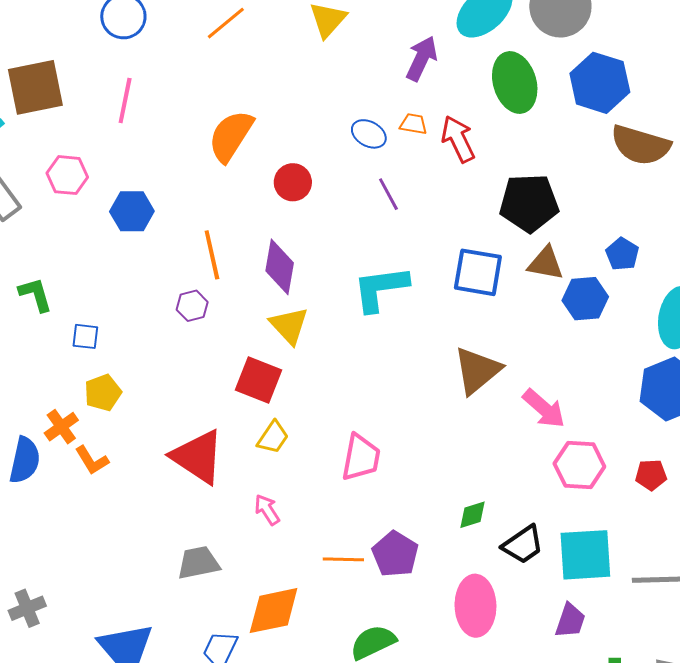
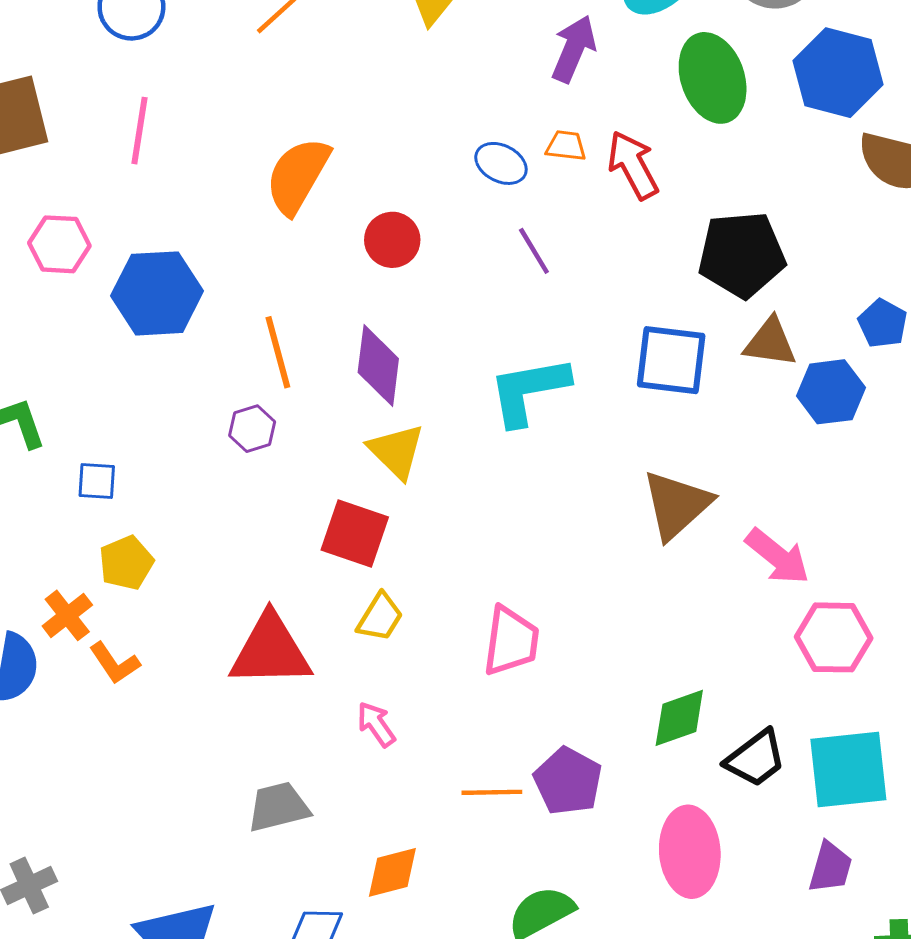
blue hexagon: (132, 211) -> (157, 293), size x1.4
red triangle: (198, 457) -> (270, 651), turned -32
green diamond: (473, 515) -> (679, 718), size x1.4
orange diamond: (274, 611) -> (392, 872), size x0.7

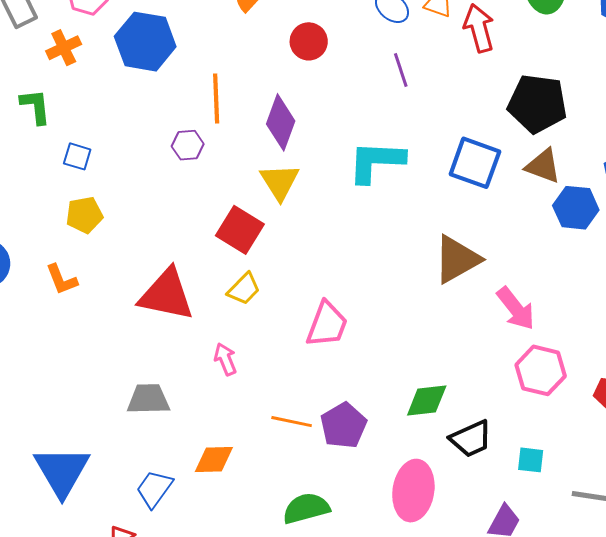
orange cross: (67, 615) -> (64, 48), moved
cyan square: (848, 769) -> (531, 460), size x0.5

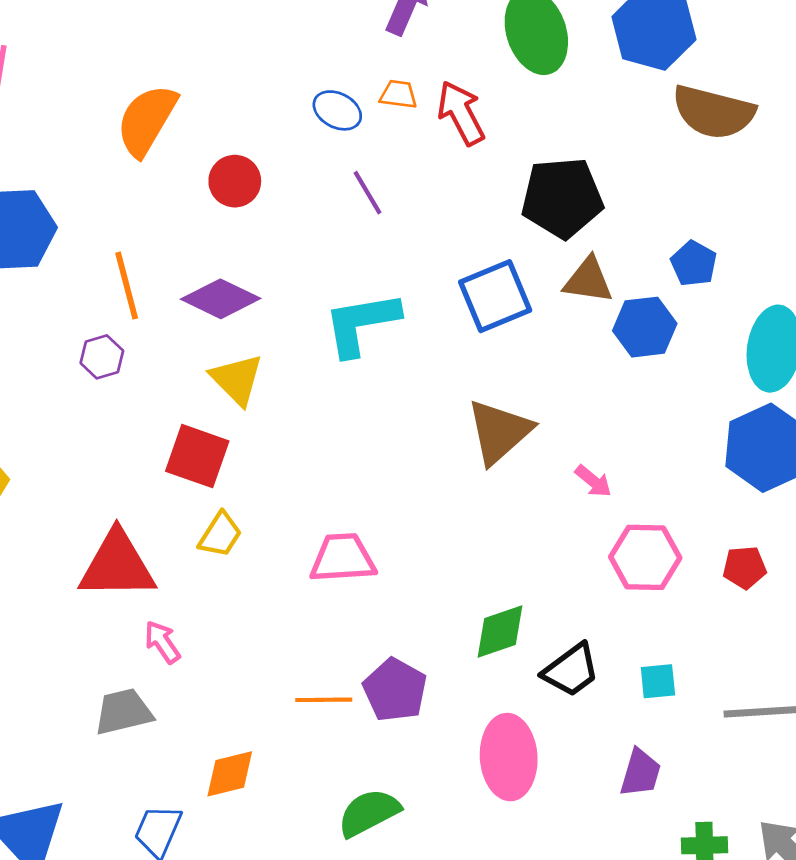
purple diamond: (281, 122) -> (221, 299), turned -72
blue square: (475, 163) -> (495, 296), turned -30
pink arrow: (516, 309) -> (593, 481), size x0.6
pink trapezoid: (327, 324) -> (343, 558), turned -102
pink arrow: (225, 359) -> (162, 642), moved

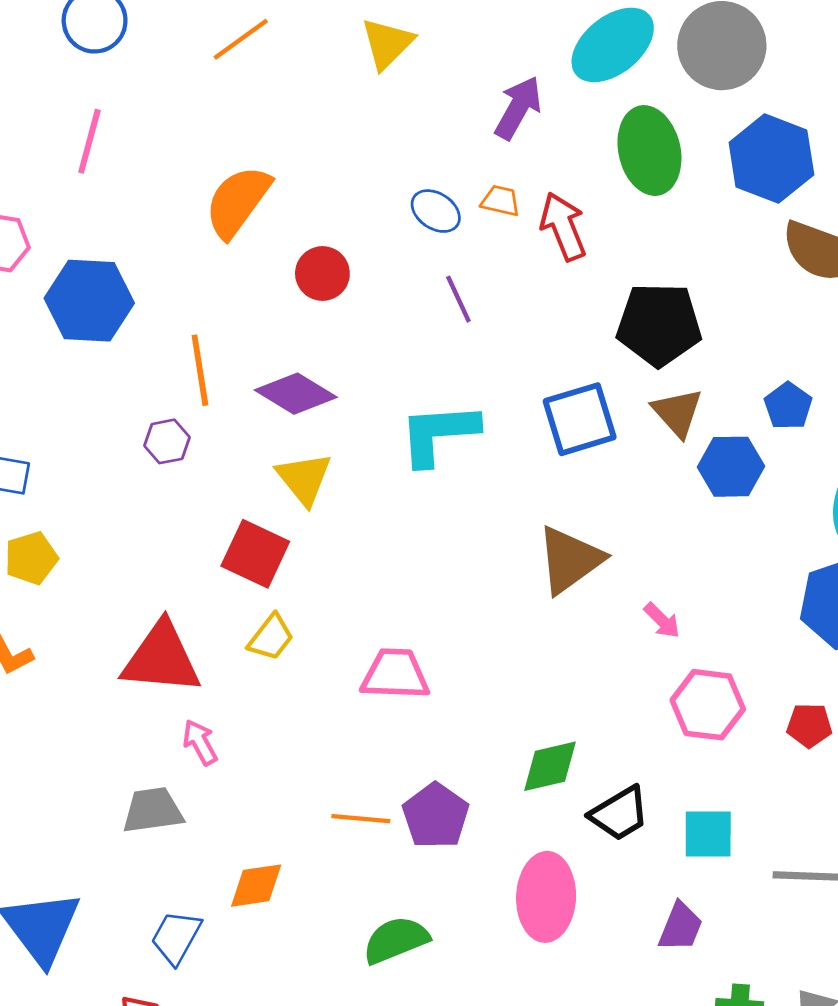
brown triangle: (588, 280) -> (677, 412), turned 34
cyan square: (658, 681) -> (708, 834), size x1.4

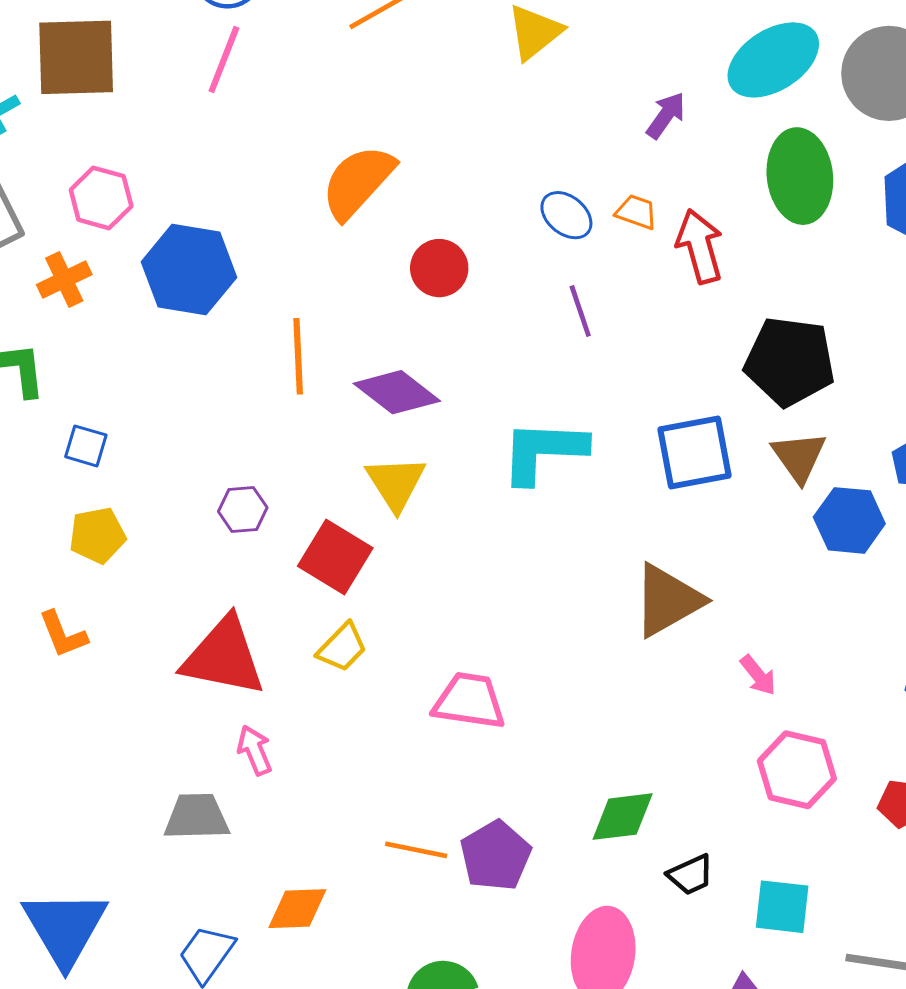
purple arrow: (518, 108) -> (666, 115), size x0.7
pink line: (89, 141) -> (224, 60), moved
purple hexagon: (167, 441) -> (243, 510), moved
black trapezoid: (619, 814) -> (691, 875), size x0.7

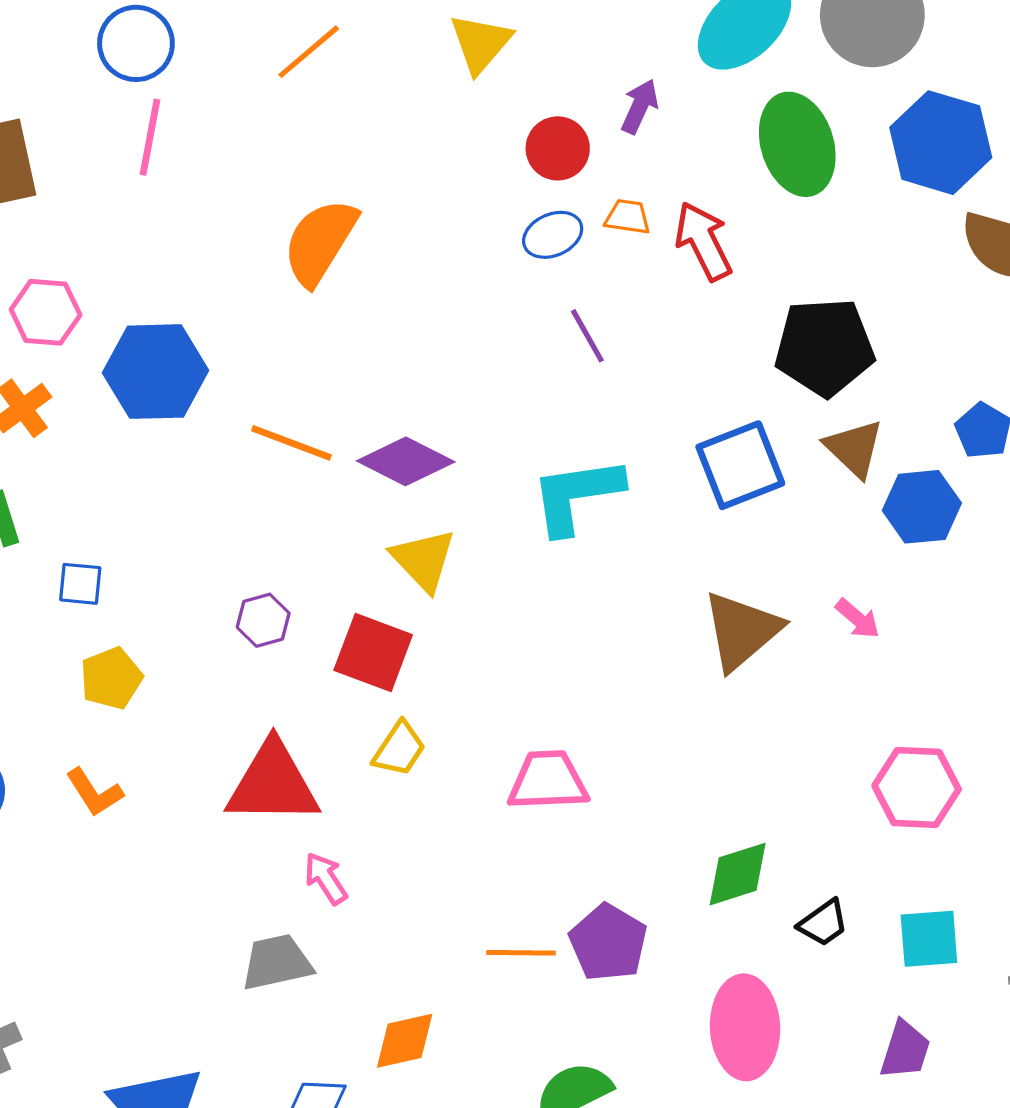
blue ellipse: (566, 215) -> (553, 235), turned -52
red circle: (439, 268) -> (558, 148), moved
orange line: (298, 356) -> (291, 443), turned -56
pink arrow: (758, 675) -> (858, 619), moved

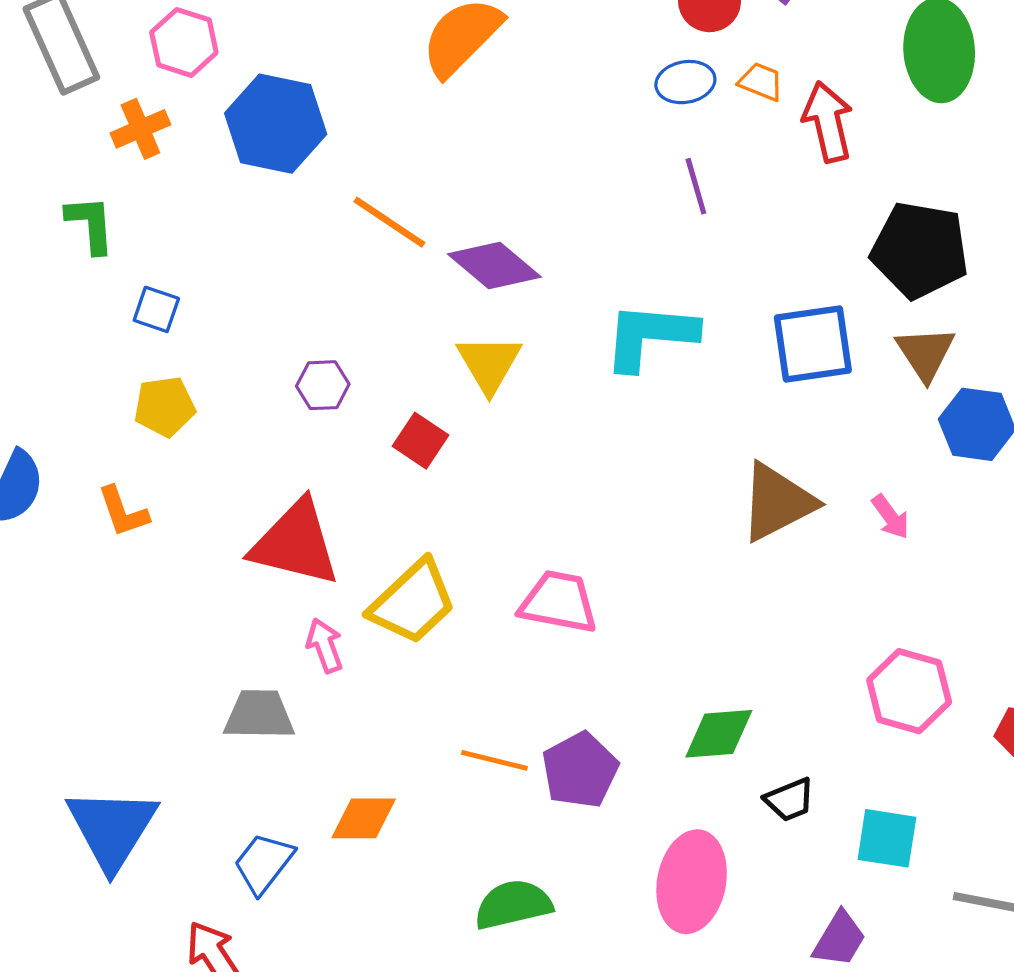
red square: (373, 653) -> (420, 441), size x0.7
yellow trapezoid: (399, 749) -> (413, 602), moved, size x1.6

